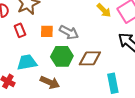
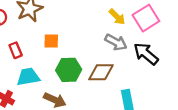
red rectangle: (20, 30) -> (16, 50), moved
gray arrow: (69, 32) -> (116, 42), moved

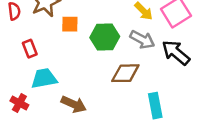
orange square: (51, 41) -> (70, 24), moved
green hexagon: (69, 70) -> (105, 37), moved

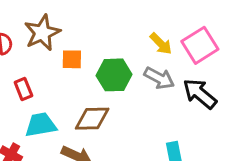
brown diamond: (125, 73) -> (92, 119), moved

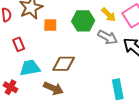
green hexagon: (114, 75) -> (83, 21), moved

